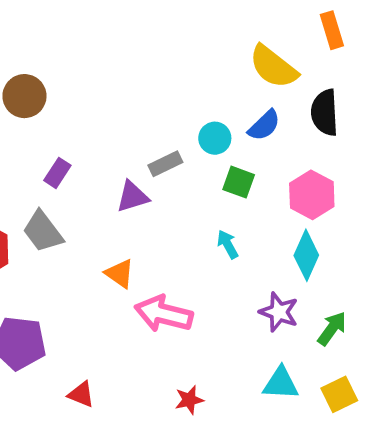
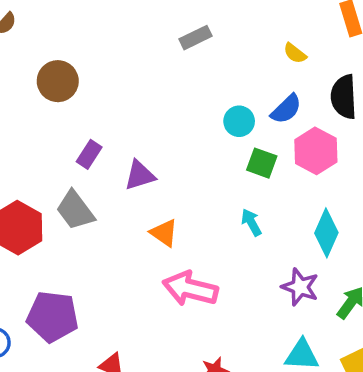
yellow semicircle: (273, 67) -> (295, 53), size x0.5
gray rectangle: (165, 164) -> (196, 38), moved
pink hexagon: (312, 195) -> (316, 151), moved
purple triangle: (132, 197) -> (140, 175), moved
orange triangle: (120, 274) -> (164, 233), moved

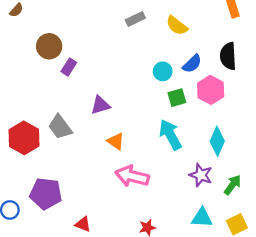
yellow semicircle: (295, 53) -> (177, 26), moved, size x1.5
purple rectangle: (89, 154) -> (69, 67), moved
green square: (262, 163) -> (177, 98), turned -36
cyan arrow: (251, 222) -> (170, 135), size x1.8

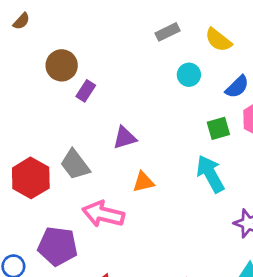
cyan circle: (163, 71) -> (189, 75), moved
orange triangle: (116, 141) -> (143, 182), turned -48
pink arrow: (132, 176) -> (103, 214), moved

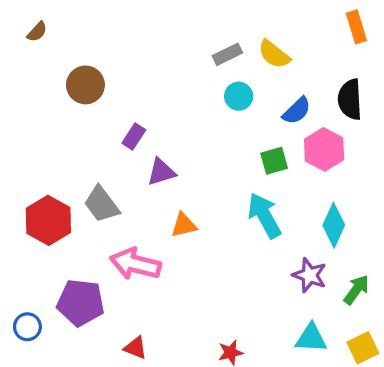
gray rectangle: (167, 32) -> (227, 54), moved
purple rectangle: (86, 91) -> (134, 137), moved

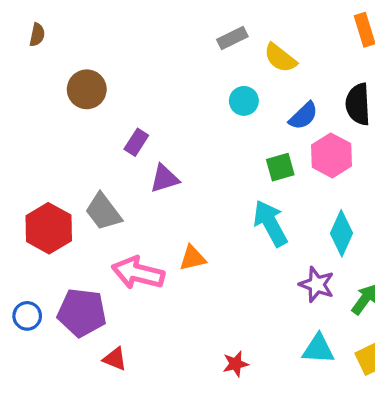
brown semicircle: (37, 32) -> (37, 35), turned -30
gray rectangle: (227, 54) -> (232, 38), moved
orange triangle: (184, 225) -> (193, 258), moved
blue circle: (27, 327) -> (27, 316), moved
red triangle: (135, 348) -> (115, 359), moved

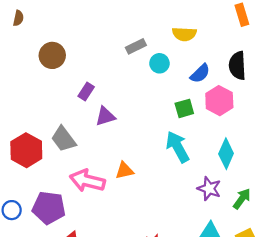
gray rectangle: (232, 38) -> (136, 46), moved
yellow semicircle: (280, 58) -> (184, 34), turned -35

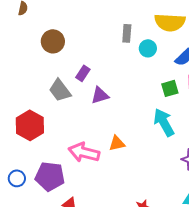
yellow semicircle: (184, 34) -> (170, 22), size x1.4
gray rectangle: (136, 46) -> (127, 33), turned -60
gray trapezoid: (64, 139) -> (60, 90), moved

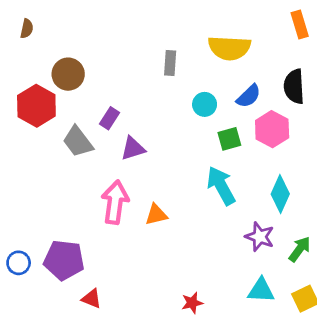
cyan circle: (148, 48) -> (205, 104), moved
red hexagon: (30, 125) -> (36, 106), moved
pink arrow: (84, 152) -> (115, 202), moved, turned 84

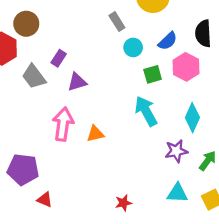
gray rectangle: (170, 63) -> (117, 22), moved, turned -36
purple star: (260, 237) -> (176, 151), turned -30

